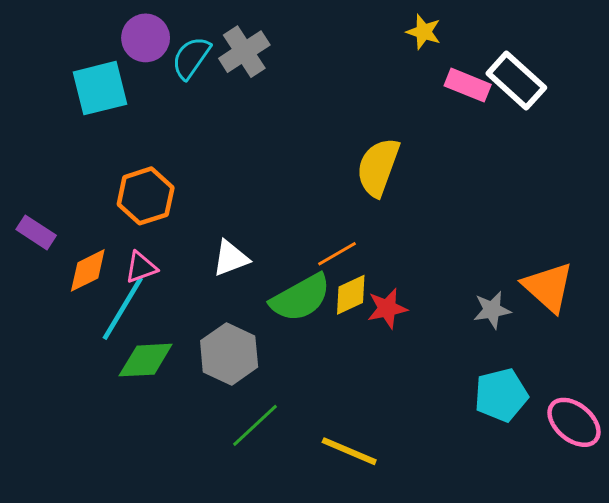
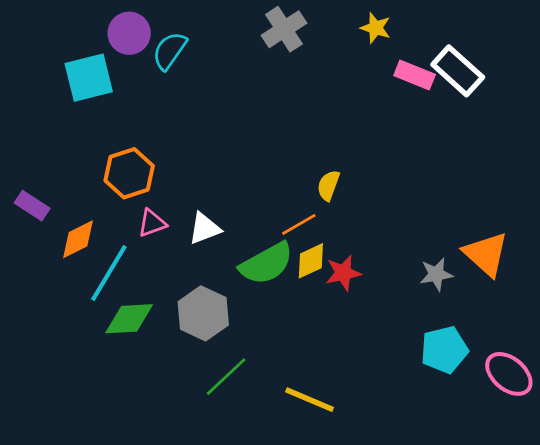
gray cross: (244, 52) -> (284, 29), moved
yellow semicircle: (378, 167) -> (328, 185), moved, size x0.6
pink triangle: (141, 267) -> (152, 223), moved

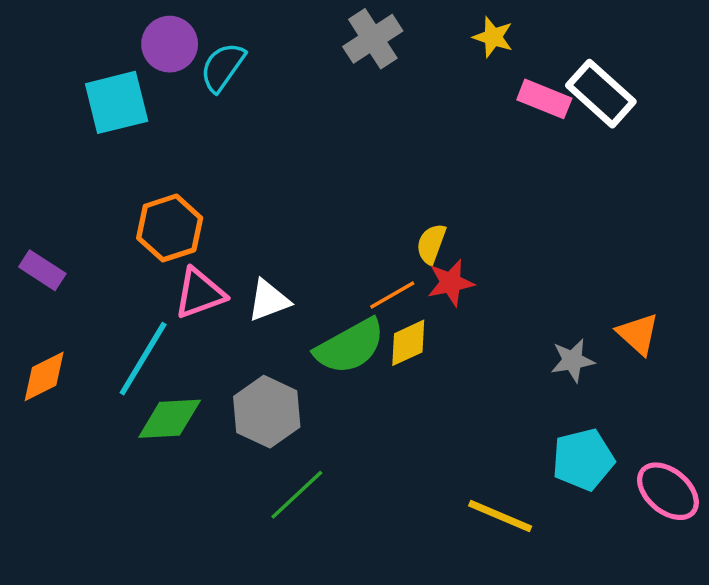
pink triangle: (152, 223) -> (200, 293), size x1.4
orange diamond: (78, 239) -> (44, 376), moved
orange triangle: (486, 254) -> (638, 334), size x0.7
red star: (343, 273) -> (451, 283), moved
yellow line: (310, 400) -> (500, 516), moved

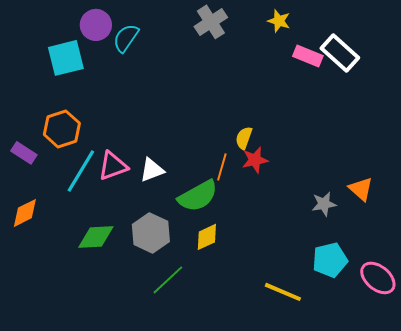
orange hexagon: (170, 228) -> (62, 129), moved
orange line: (392, 295) -> (222, 167), turned -44
yellow diamond: (408, 343) -> (207, 237), moved
cyan line: (143, 359) -> (81, 171), moved

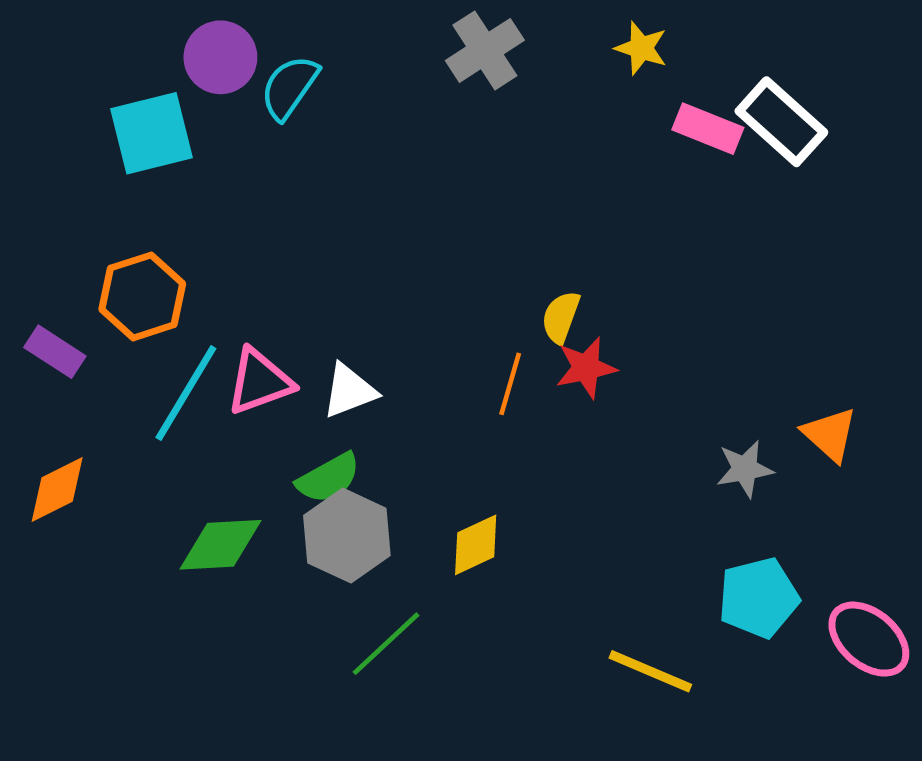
green semicircle: (198, 196) -> (329, 478), moved, size x0.7

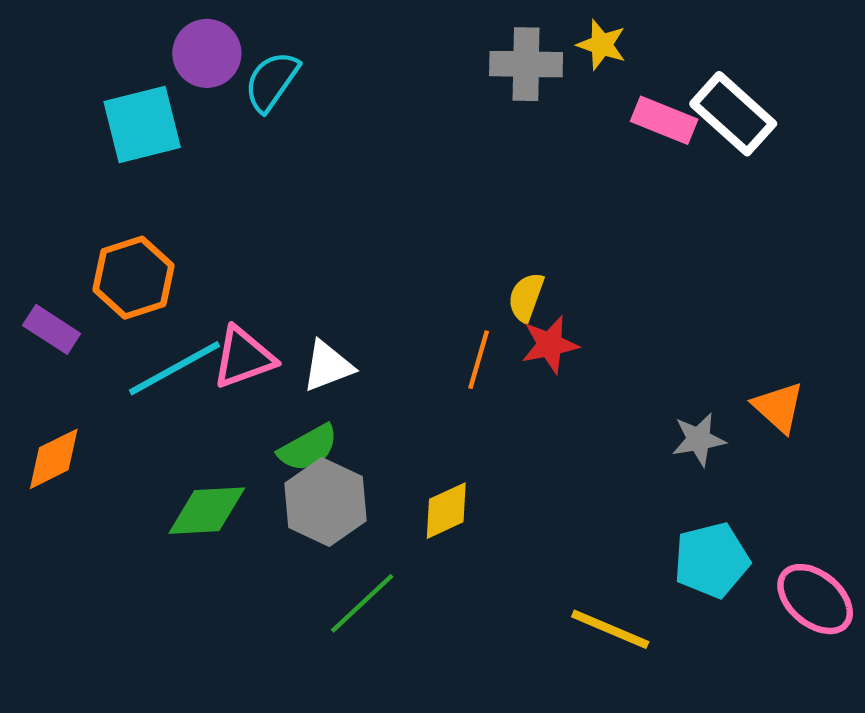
gray cross: (485, 50) -> (526, 64), moved, turned 34
cyan line: (186, 393) -> (174, 368), turned 30

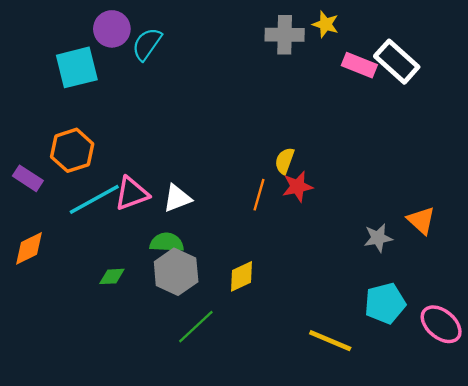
green semicircle: (308, 448) -> (167, 243), turned -148
green diamond: (207, 511) -> (112, 276), size x0.6

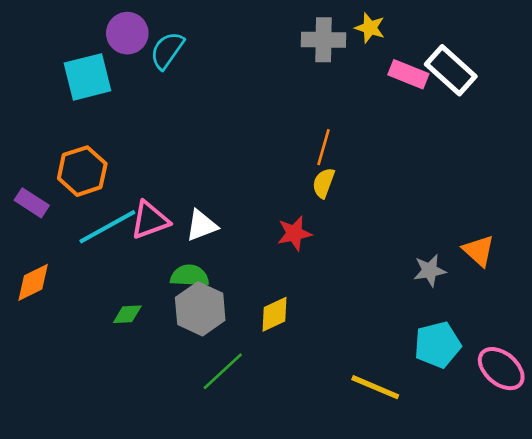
red star: (297, 187) -> (294, 233), moved
orange line: (259, 195) -> (324, 147), moved

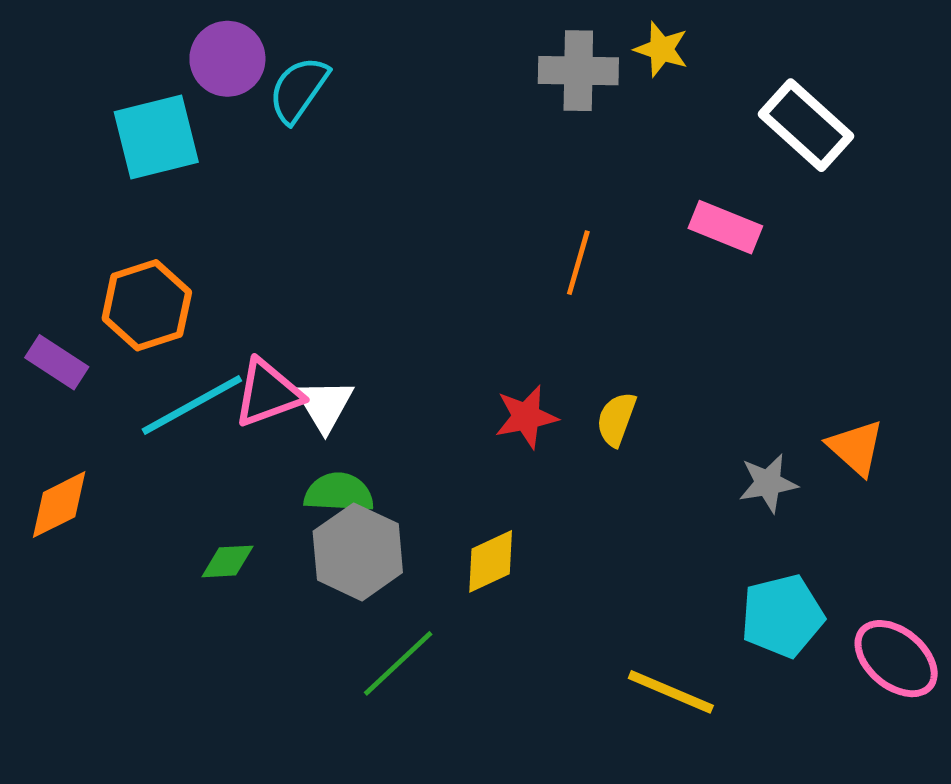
pink rectangle: (408, 74) -> (725, 227), moved
yellow semicircle: (324, 183) -> (616, 419), moved
white triangle: (202, 225) -> (325, 405), moved, turned -40

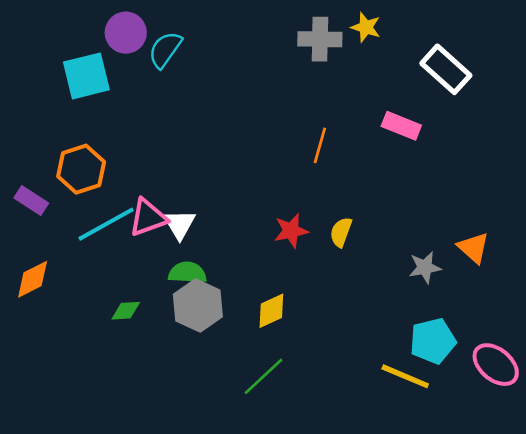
green line: (398, 663) -> (263, 376), moved
yellow line: (671, 692) -> (405, 376), moved

